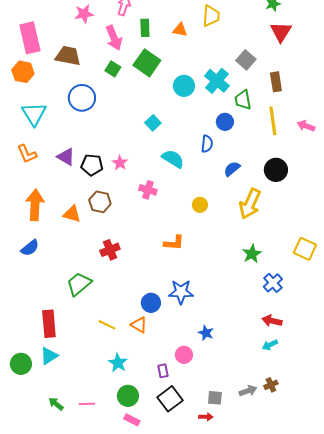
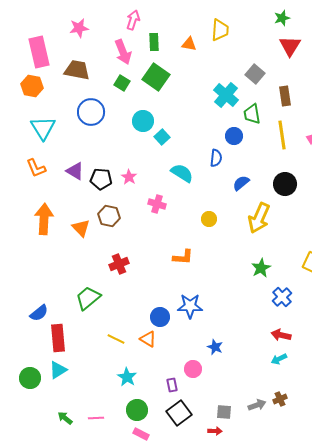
pink star: (84, 14) -> (79, 28), moved
cyan circle: (184, 86) -> (143, 121), moved
orange triangle: (72, 214) -> (81, 228), turned 30
blue semicircle: (30, 248) -> (39, 313), moved

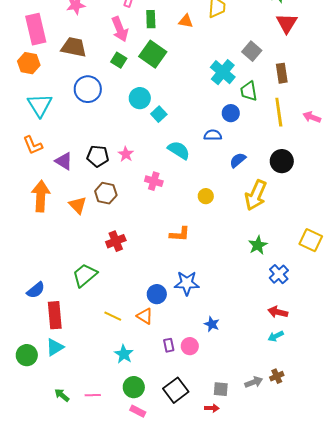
blue semicircle: (216, 158) -> (213, 135), turned -96
purple triangle: (75, 171) -> (64, 161), moved
purple rectangle: (172, 385) -> (169, 345), moved

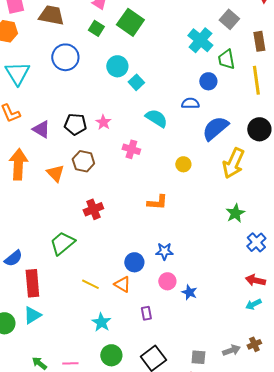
blue semicircle: (238, 160) -> (215, 128), size x1.6
blue star: (187, 283) -> (164, 251), size x0.7
pink circle: (190, 346) -> (167, 281), moved

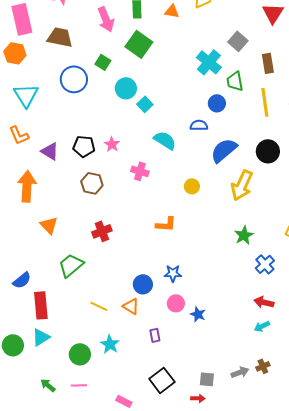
green square: (96, 28) -> (103, 62), moved
orange triangle: (55, 173) -> (49, 225), moved
green circle: (111, 355) -> (80, 354), moved

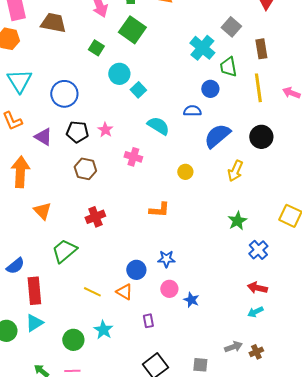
blue circle: (74, 79) -> (64, 94), moved
yellow arrow: (242, 185) -> (235, 171), size x0.7
gray arrow: (240, 372) -> (233, 347), moved

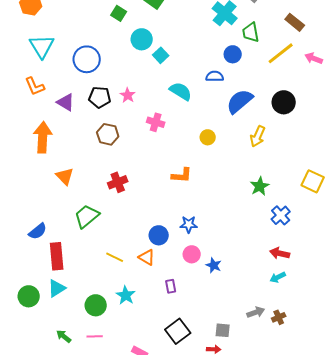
brown rectangle: (261, 49) -> (295, 22), moved, turned -42
yellow line: (258, 88) -> (281, 53), turned 60

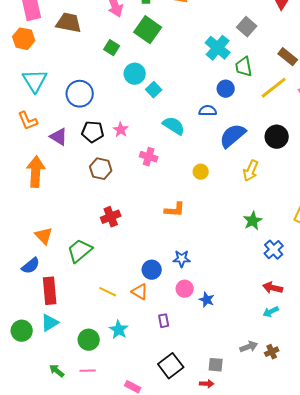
orange triangle: (65, 176) -> (44, 236), moved

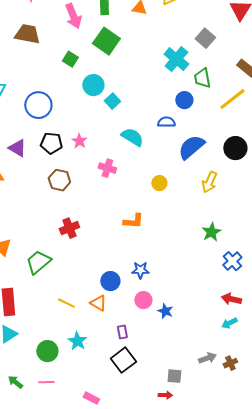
black square: (171, 366) -> (123, 360), moved

